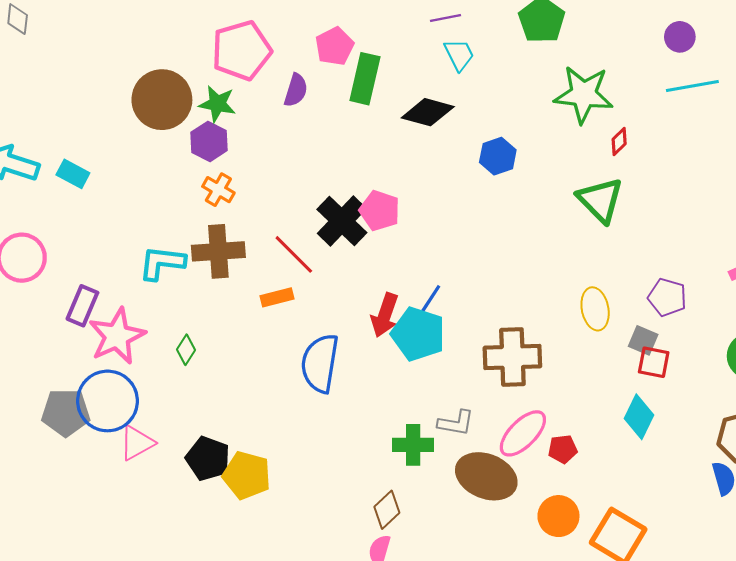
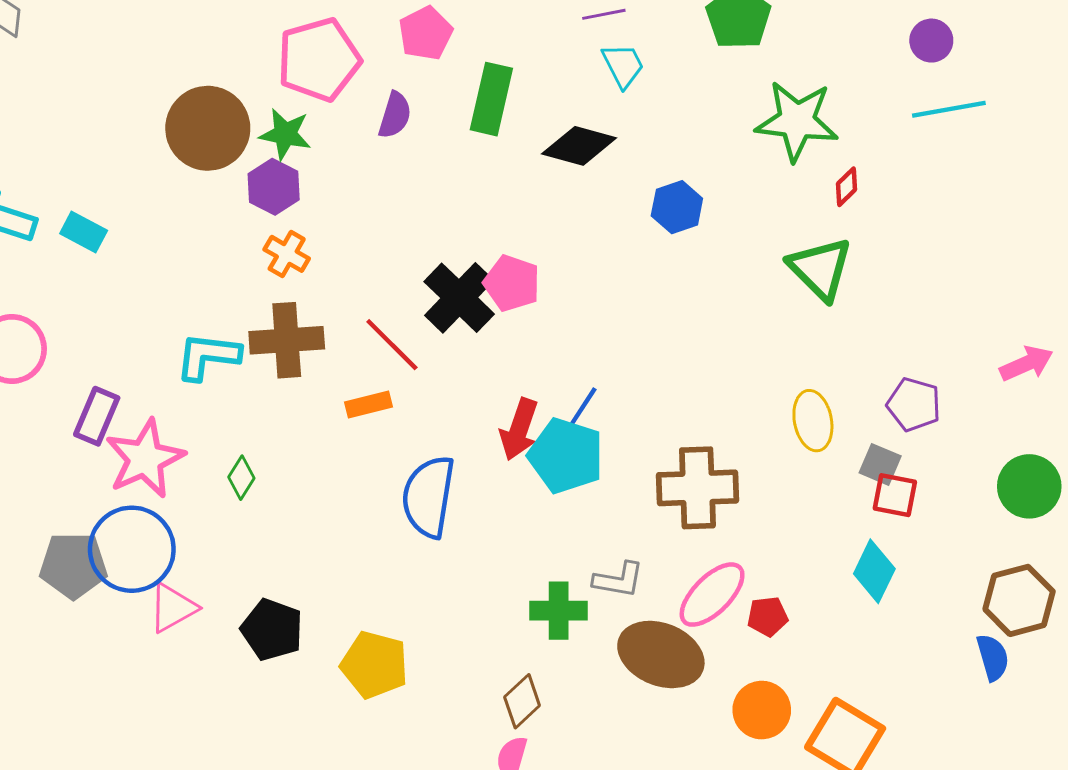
pink pentagon: (335, 46) -> (426, 33), moved
yellow pentagon: (247, 475) -> (374, 665), moved

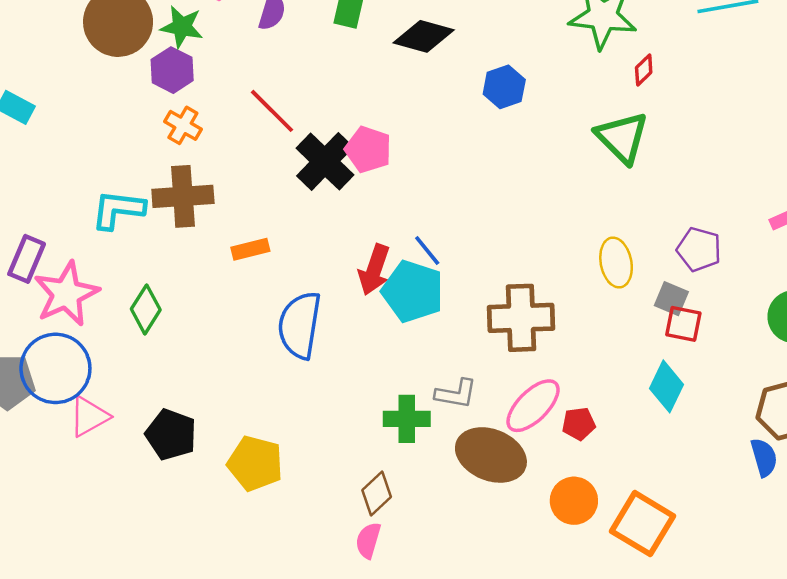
red line: (392, 345) -> (272, 111), moved
blue line: (583, 406) -> (427, 251), turned -72
green diamond: (241, 478) -> (146, 309), size x1.4

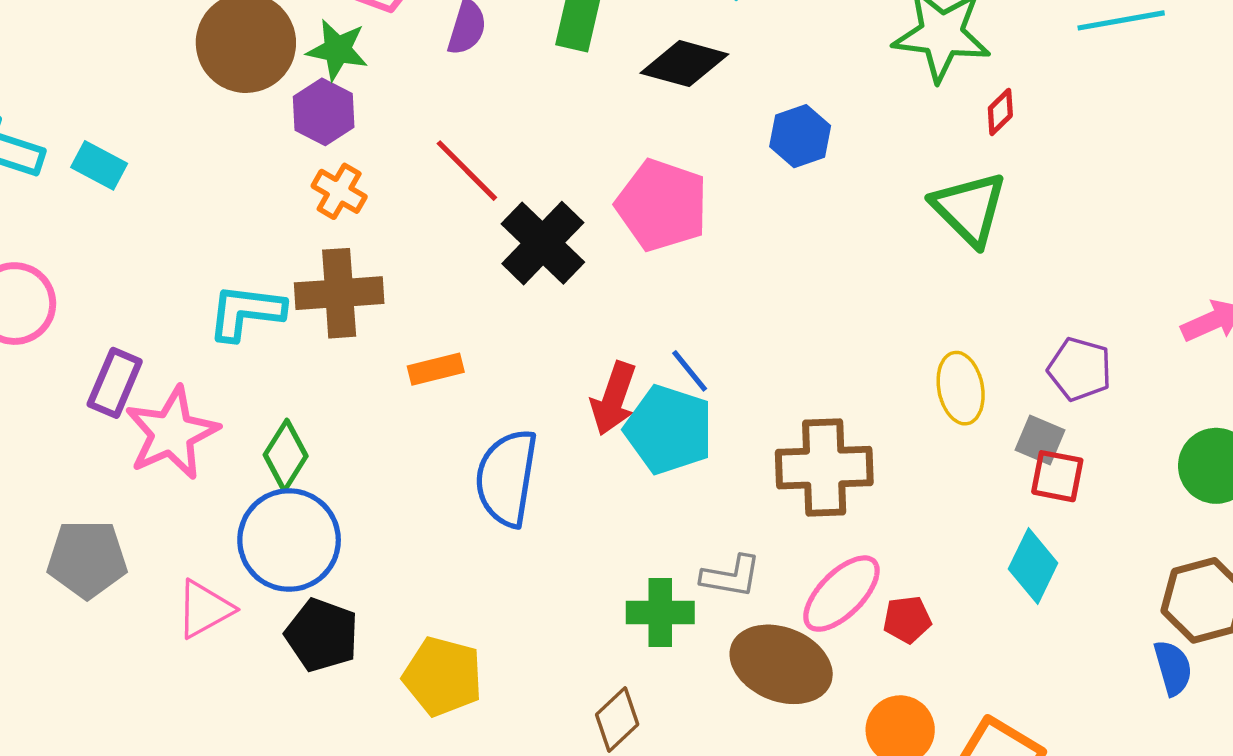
pink pentagon: (368, 149) -> (662, 205), moved, size x1.4
blue circle: (55, 368) -> (289, 540), moved

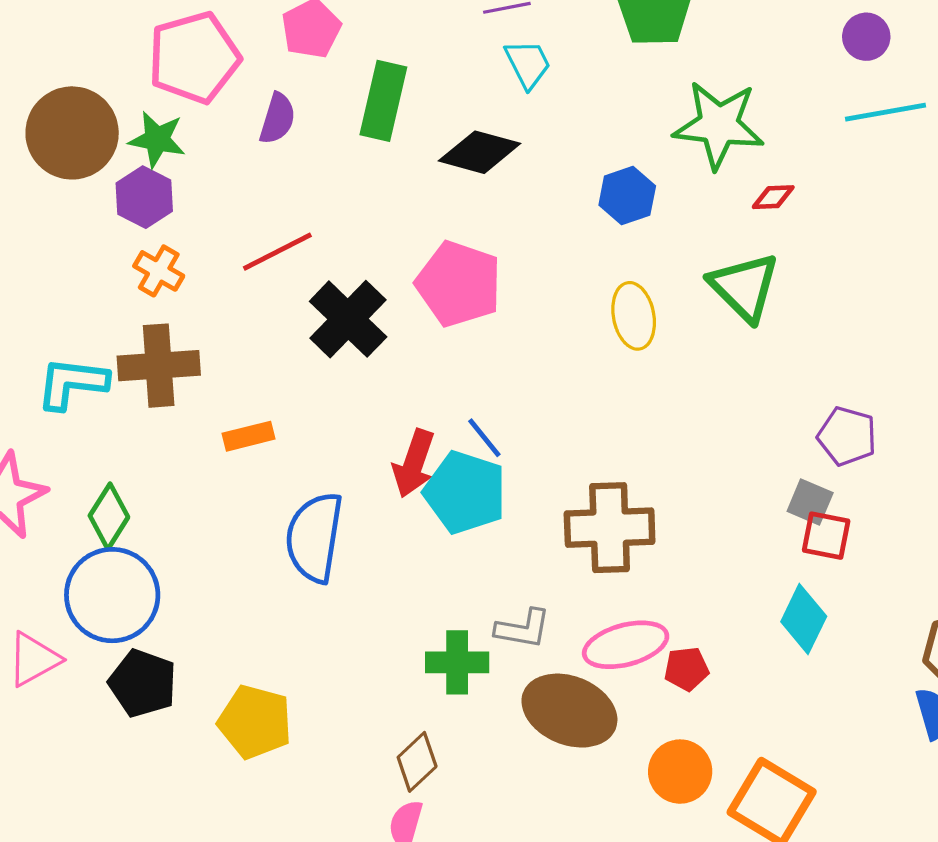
red diamond: (1000, 112) -> (773, 197), turned 42
blue hexagon: (800, 136) -> (627, 196), moved
red line: (467, 171) -> (277, 252), turned -72
yellow ellipse: (961, 388) -> (634, 316), moved
pink ellipse: (841, 594) -> (626, 645), turned 30

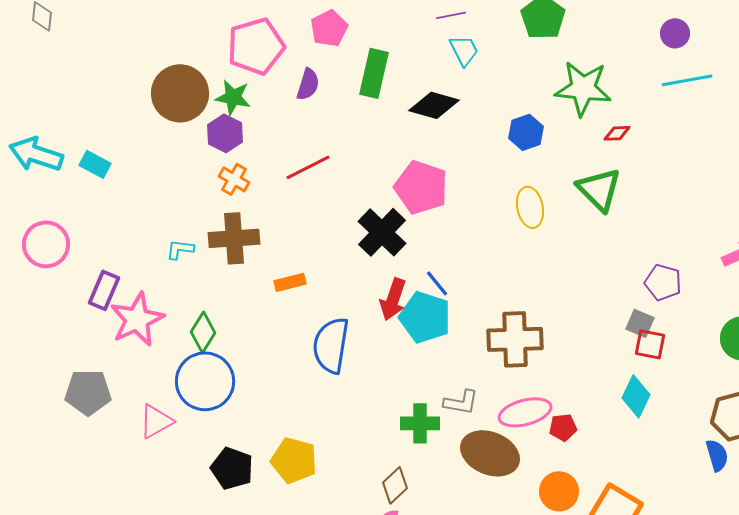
black cross: (348, 319) -> (382, 232), moved
cyan L-shape: (72, 383) -> (180, 249), size x0.6
black pentagon: (143, 683) -> (232, 468), moved

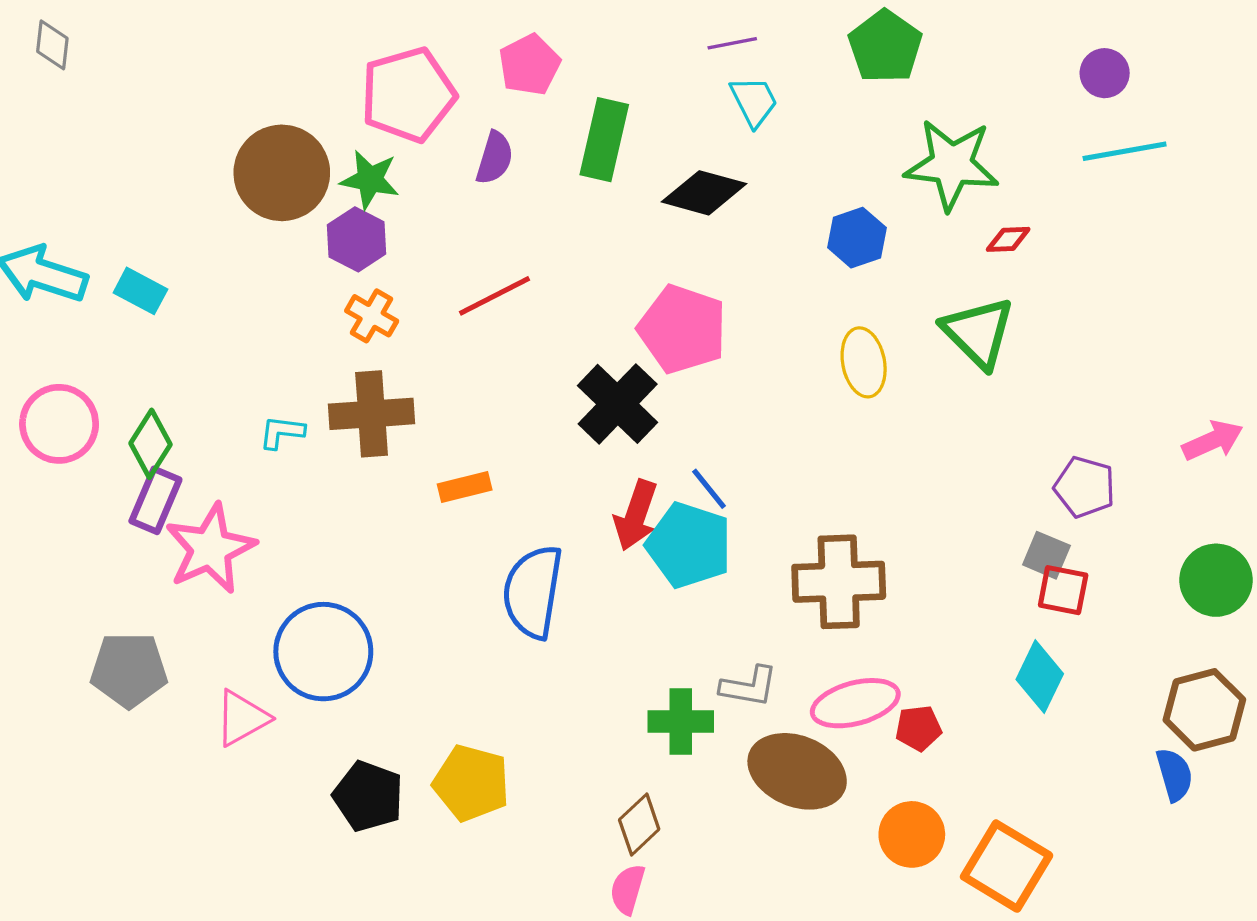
green diamond: (203, 332) -> (150, 444), moved

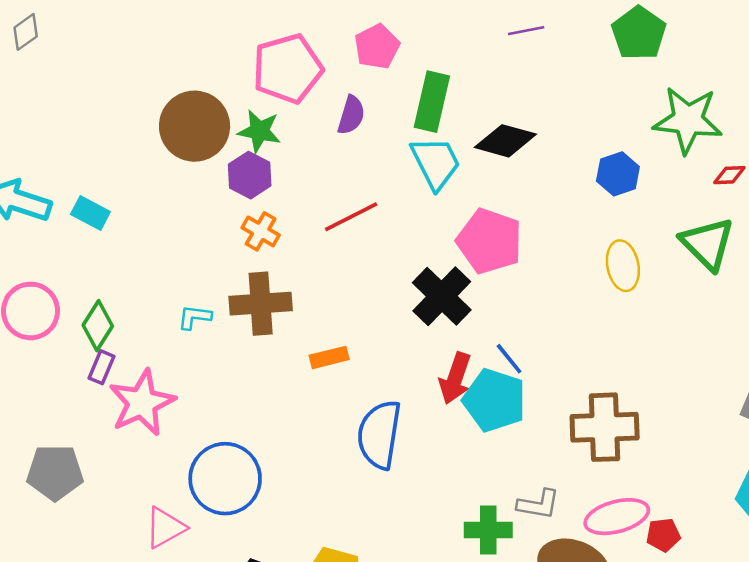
gray diamond: (52, 45) -> (26, 32), turned 48
cyan trapezoid: (754, 101) -> (436, 163), moved, size x1.4
purple rectangle: (155, 500) -> (101, 367), size x0.7
gray pentagon: (129, 670) -> (55, 473), moved

